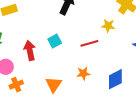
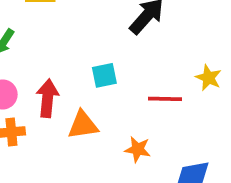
red arrow: (30, 50) -> (47, 98), moved
orange triangle: (54, 85) -> (83, 125), moved, turned 30

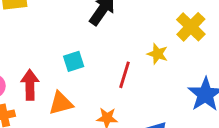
red line: (165, 99) -> (125, 75), turned -68

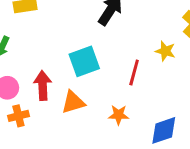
cyan square: (74, 61) -> (84, 61), size x1.5

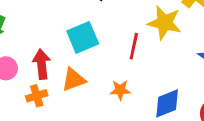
yellow star: (165, 51) -> (164, 23), size x1.6
orange cross: (18, 116) -> (37, 96), moved

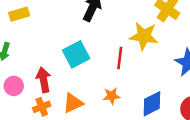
orange triangle: (74, 80) -> (73, 103), moved

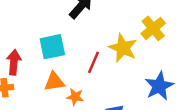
orange triangle: (73, 103) -> (54, 82), moved

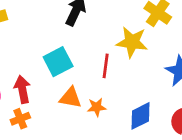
orange triangle: (54, 82) -> (71, 98), turned 35

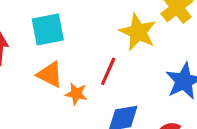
red line: (106, 66) -> (108, 71), moved

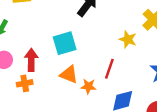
yellow star: (138, 32) -> (128, 39), size x0.7

